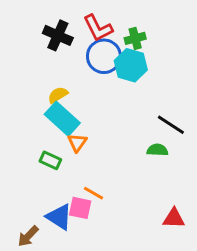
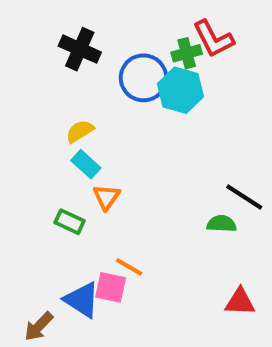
red L-shape: (98, 28) -> (213, 39), moved
cyan rectangle: (62, 119) -> (86, 164), size x0.6
black line: (171, 125) -> (244, 197), moved
green semicircle: (157, 150) -> (222, 224), moved

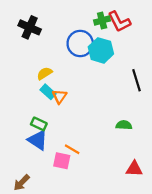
black cross: (80, 49) -> (30, 27), moved
green cross: (187, 53) -> (102, 21), moved
orange triangle: (106, 197) -> (59, 96), moved
black line: (244, 197) -> (137, 80), moved, turned 40
blue triangle: (82, 300) -> (38, 140), moved

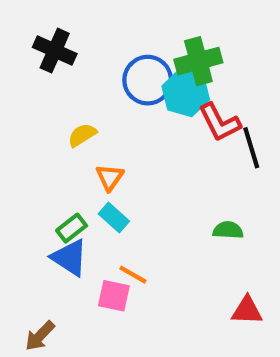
green cross: (102, 21) -> (198, 61), moved, size x1.5
red L-shape: (119, 22) -> (220, 122), moved
cyan rectangle: (48, 92) -> (114, 218), moved
green rectangle: (39, 124) -> (72, 228), turned -63

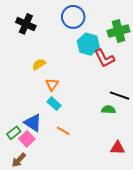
green cross: (198, 61) -> (119, 31), moved
blue circle: (148, 80) -> (73, 17), moved
black line: (251, 148) -> (120, 96), moved, turned -54
green rectangle: (72, 228) -> (14, 133), moved
pink square: (114, 296) -> (27, 139), moved, turned 35

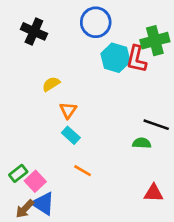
red L-shape: (104, 58) -> (136, 59), moved, turned 40
blue triangle: (33, 123) -> (43, 204), moved

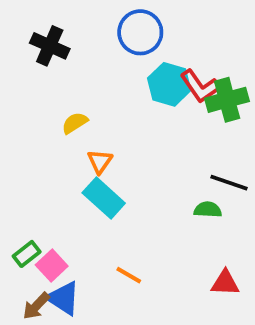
green cross: (155, 41) -> (227, 100), moved
red L-shape: (136, 59) -> (200, 86), turned -48
cyan rectangle: (71, 135) -> (104, 198), size x1.5
orange line: (83, 171) -> (129, 275), moved

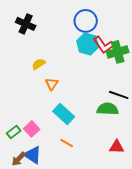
blue circle: (140, 32) -> (86, 21), moved
cyan rectangle: (104, 198) -> (64, 114), moved
green semicircle: (208, 210) -> (108, 109), size x1.5
pink square: (52, 266) -> (32, 129), moved

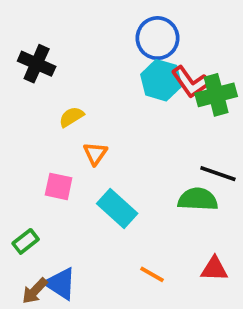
black cross: (26, 24) -> (37, 64), moved
pink square: (32, 129) -> (59, 186), moved, turned -35
orange line: (67, 143) -> (152, 274), moved

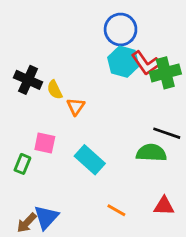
black cross: (37, 64) -> (28, 80), moved
yellow semicircle: (71, 117) -> (55, 90), turned -84
orange triangle: (95, 153) -> (76, 107), moved
green rectangle: (26, 241) -> (22, 164), moved, turned -30
blue triangle: (60, 284) -> (46, 217), turned 40

